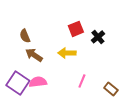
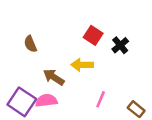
red square: (76, 29) -> (93, 35), turned -35
brown arrow: (34, 55) -> (54, 77), moved

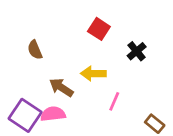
red square: (93, 35) -> (99, 29), moved
pink line: (101, 99) -> (114, 101), moved

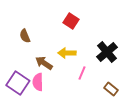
black cross: (137, 51) -> (107, 52), moved, size x1.5
pink semicircle: (53, 114) -> (38, 82), turned -84

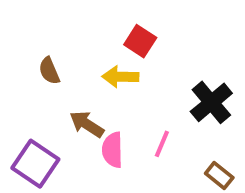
yellow arrow: (67, 53) -> (120, 77), moved
pink semicircle: (38, 82) -> (112, 150), moved

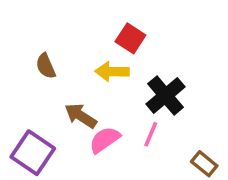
black cross: (211, 102) -> (166, 95), moved
pink semicircle: (112, 150) -> (105, 140), turned 56

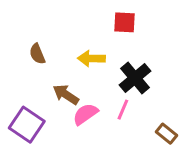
red square: (130, 38) -> (124, 22), moved, turned -30

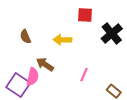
black cross: (135, 78) -> (112, 34), moved
pink semicircle: (85, 114) -> (33, 77), moved, turned 138

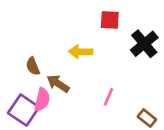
brown semicircle: (25, 37) -> (33, 66), moved

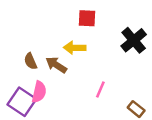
red square: (110, 20) -> (87, 18), moved
brown arrow: (58, 84) -> (56, 65), moved

